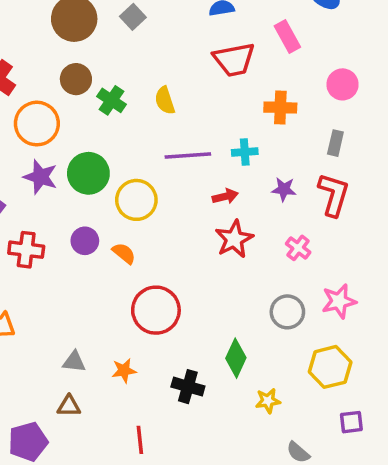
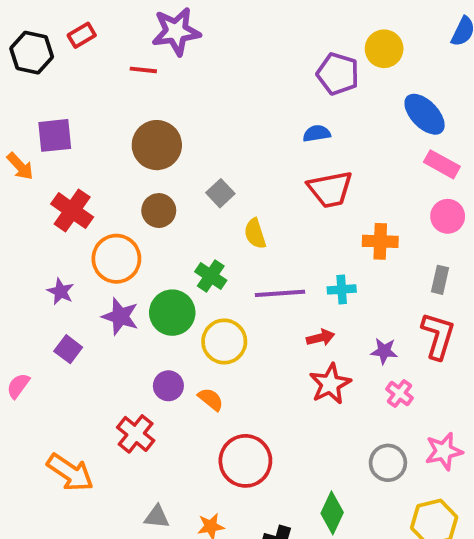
gray square: (133, 17) -> (220, 193), moved
pink rectangle: (287, 36) -> (442, 164), moved, turned -32
green cross: (111, 100) -> (211, 276), moved
purple star: (284, 189) -> (384, 351), moved
red cross: (26, 250) -> (136, 434), moved, turned 32

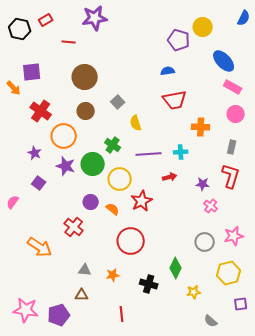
red line: (143, 70) -> (69, 42), moved
red star: (330, 384) -> (142, 201), moved

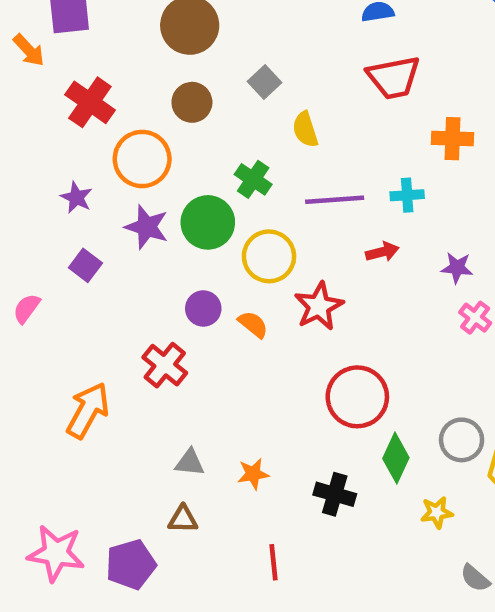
red circle: (131, 241) -> (357, 397), moved
gray circle: (205, 242) -> (462, 440), moved
orange arrow: (40, 247) -> (88, 410), turned -95

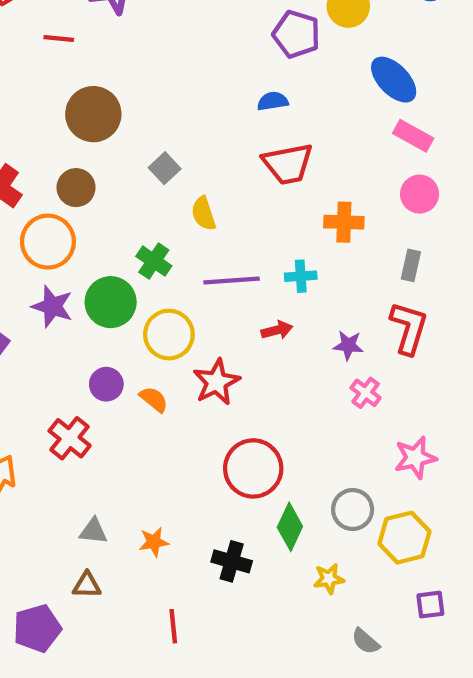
brown circle: (192, 102) -> (76, 188), moved

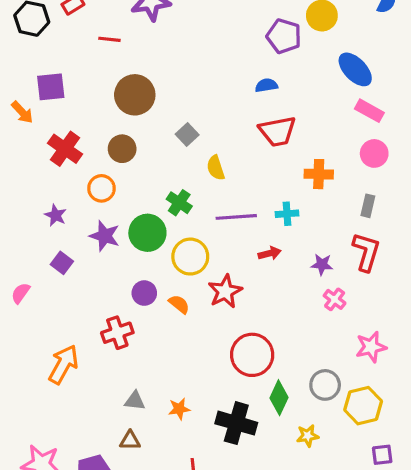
orange circle: (48, 242) -> (101, 188), size x0.7
red cross: (70, 438) -> (117, 333), turned 32
black cross: (232, 561) -> (236, 423), size x1.4

